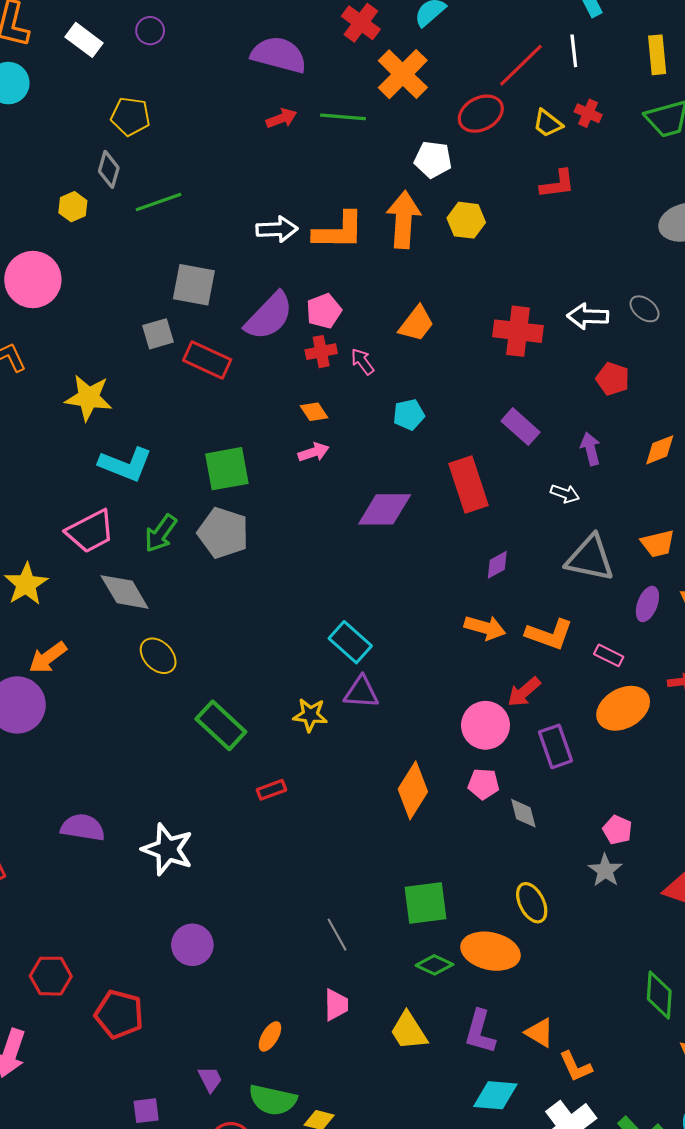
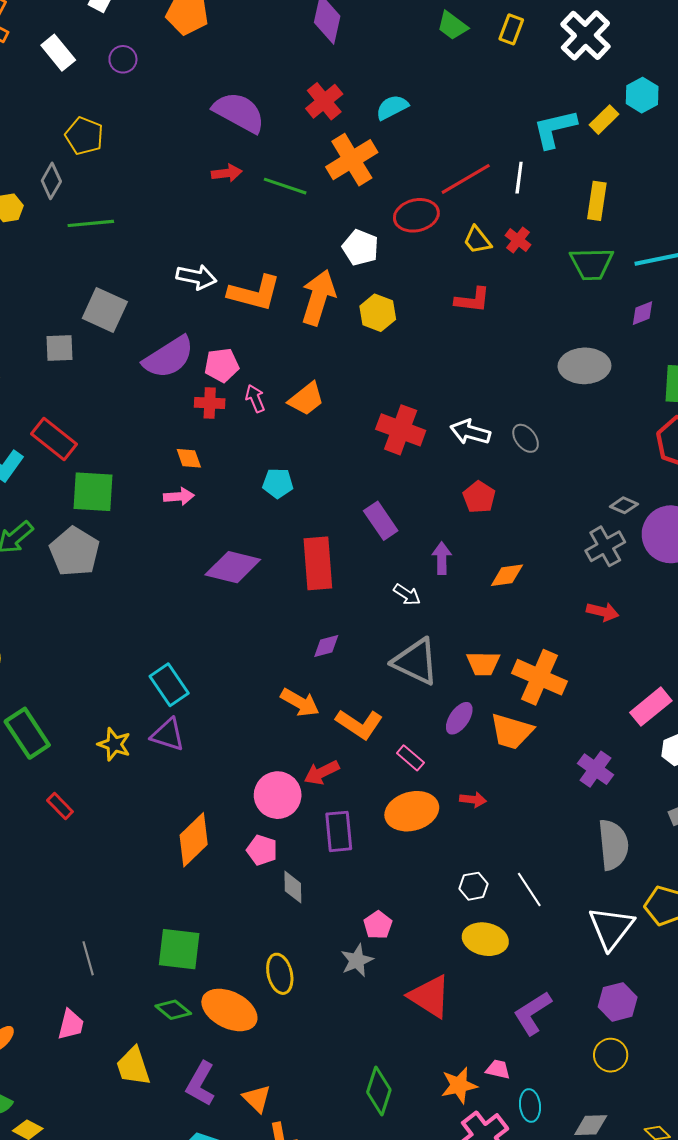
red rectangle: (207, 360) -> (54, 439), moved
pink arrow: (362, 362) -> (255, 398), moved
red rectangle: (271, 790) -> (60, 806), turned 52

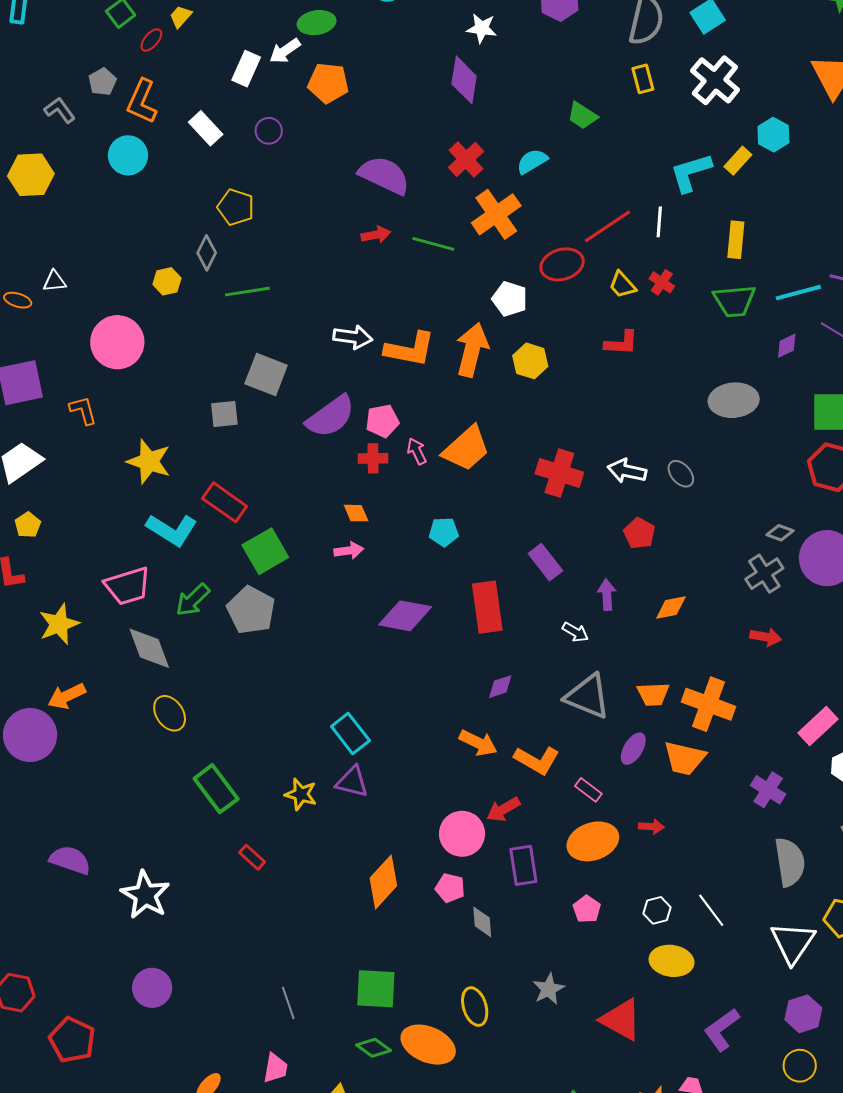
green trapezoid: (452, 26) -> (582, 116), moved
yellow rectangle: (511, 29) -> (643, 79), turned -32
orange trapezoid: (306, 399) -> (466, 449), size x1.4
green square: (93, 492) -> (265, 551), turned -30
pink pentagon: (378, 925) -> (587, 909), moved

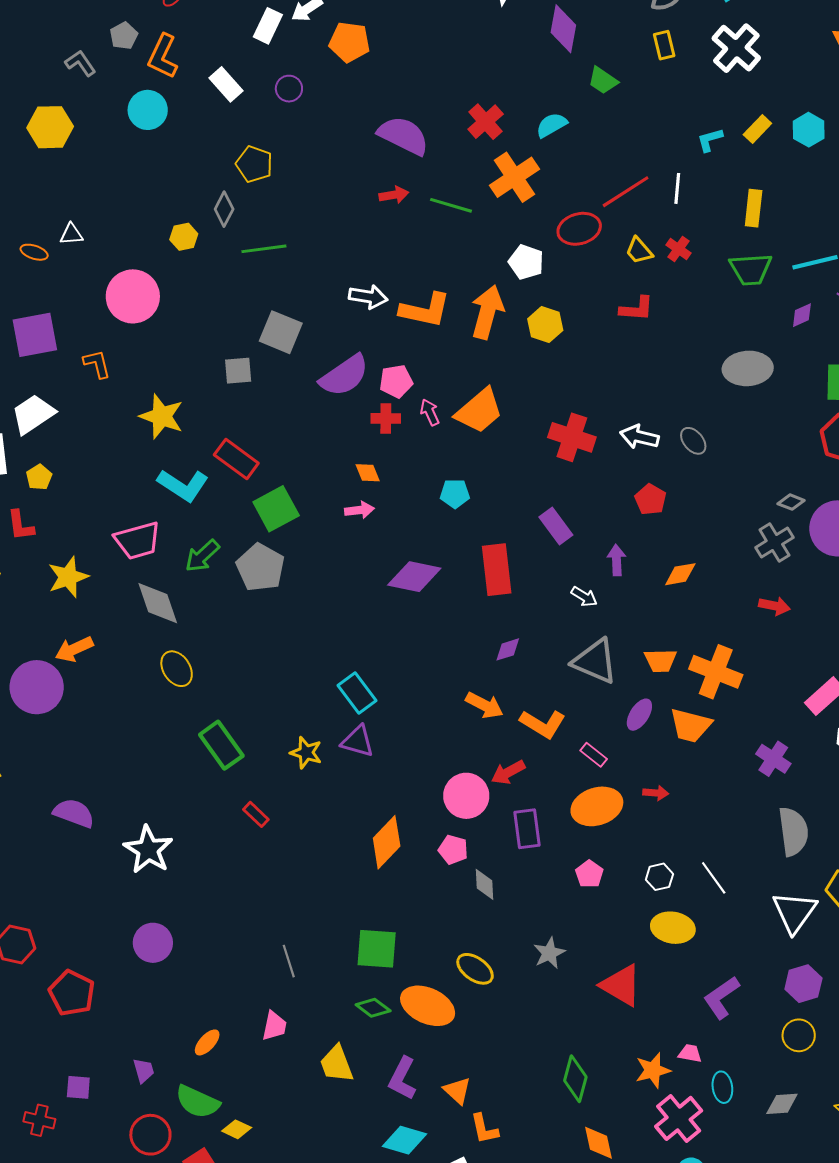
purple diamond: (464, 80) -> (563, 29), moved
cyan hexagon: (773, 135) -> (809, 130), moved
cyan L-shape: (691, 172) -> (710, 140), size x0.6
yellow ellipse: (475, 1007) -> (475, 969), turned -39

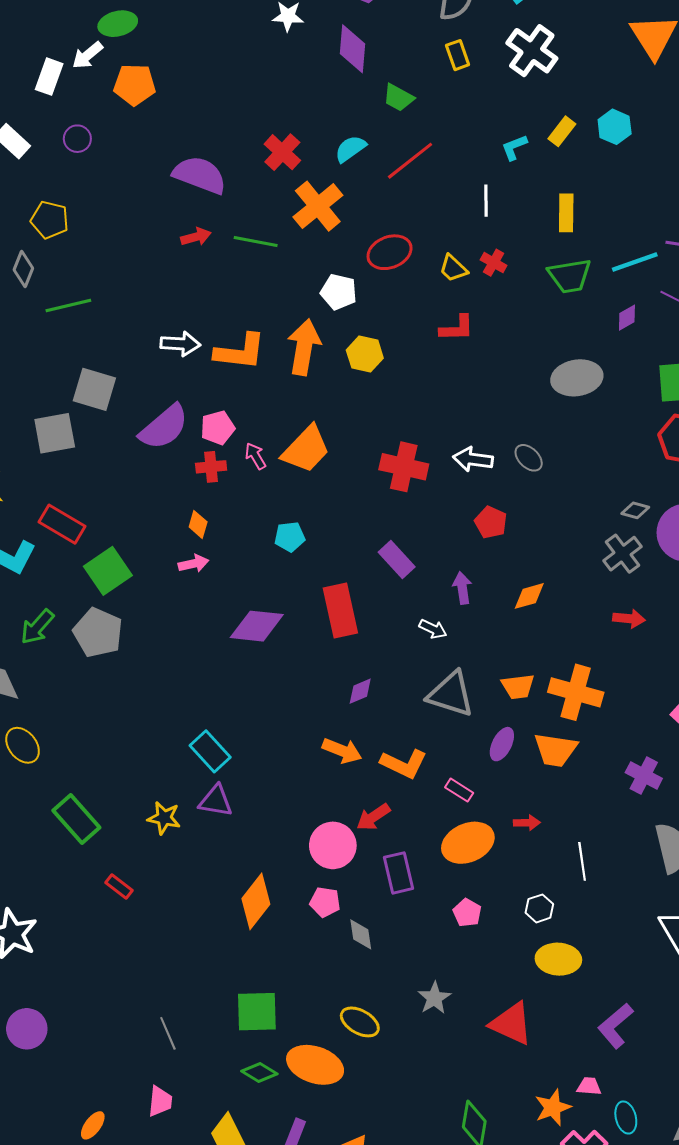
red line: (626, 192) -> (410, 161), moved
gray square: (238, 371) -> (55, 433), size x1.4
orange diamond: (368, 473) -> (198, 524), turned 44
white line: (714, 878) -> (582, 861), moved, turned 33

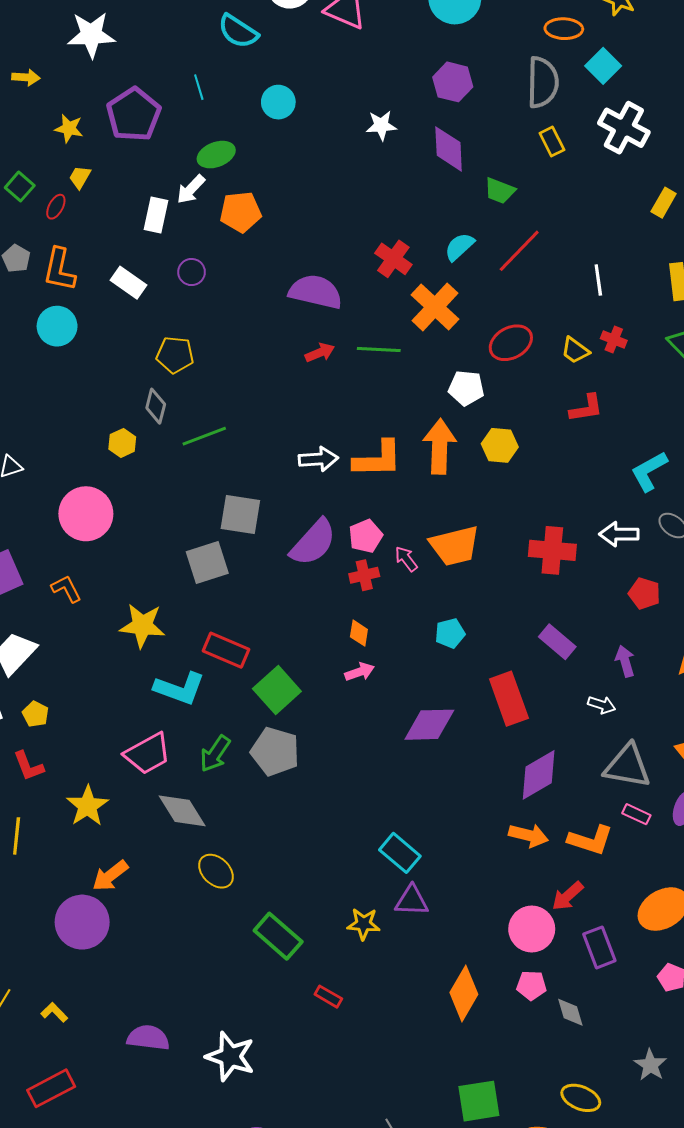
cyan L-shape: (514, 147) -> (649, 471), moved, size x1.5
orange trapezoid: (306, 449) -> (455, 546), turned 40
purple diamond: (360, 691) -> (539, 775), size x1.8
pink rectangle: (459, 790) -> (636, 814), moved

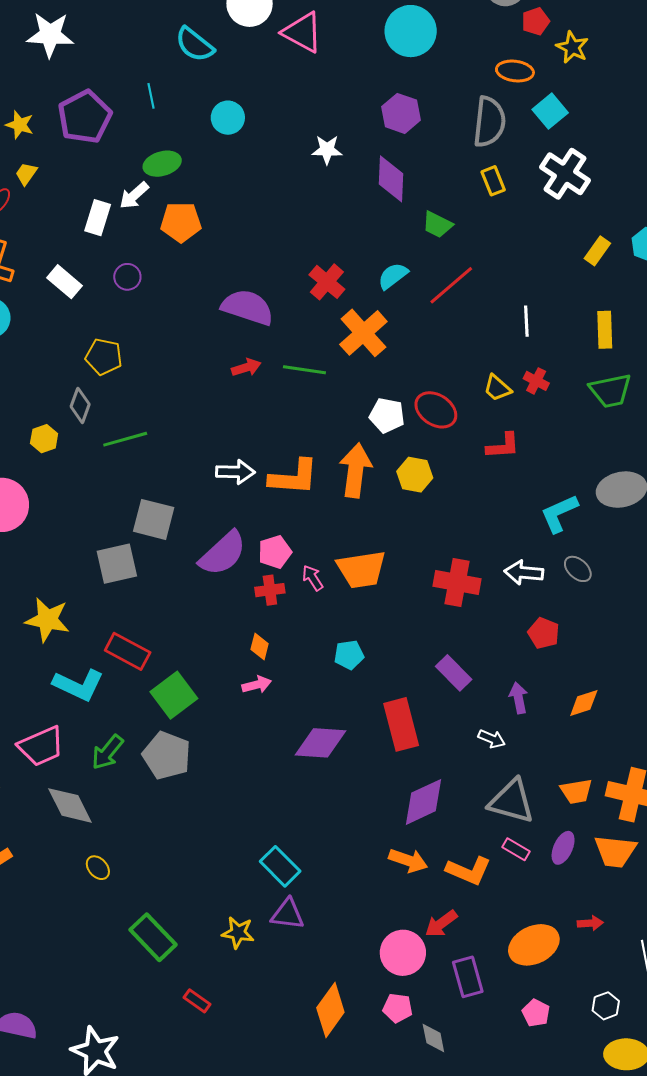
red ellipse: (511, 343) -> (436, 410), moved, turned 57
yellow ellipse: (216, 871) -> (98, 868), size x0.7

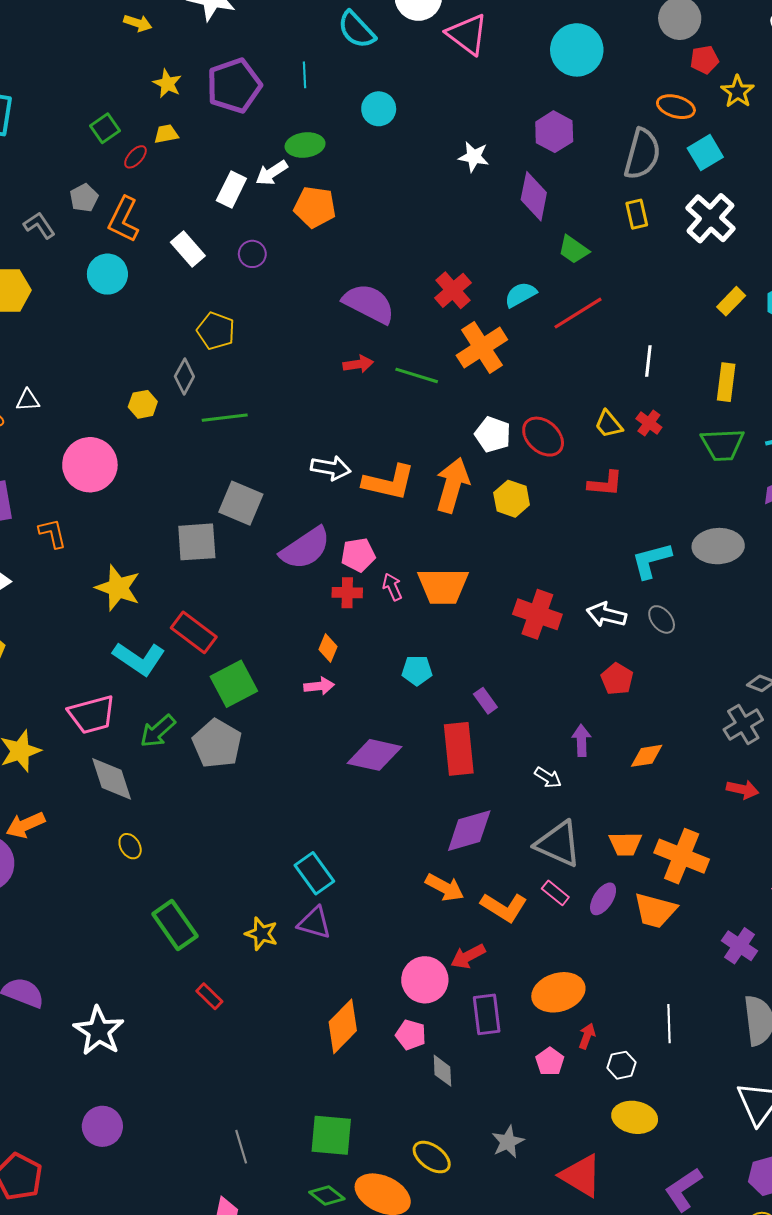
yellow trapezoid: (26, 174) -> (166, 134), turned 35
purple rectangle: (454, 673) -> (485, 701), moved, size x0.7
red arrow: (590, 923) -> (587, 1036), moved, turned -75

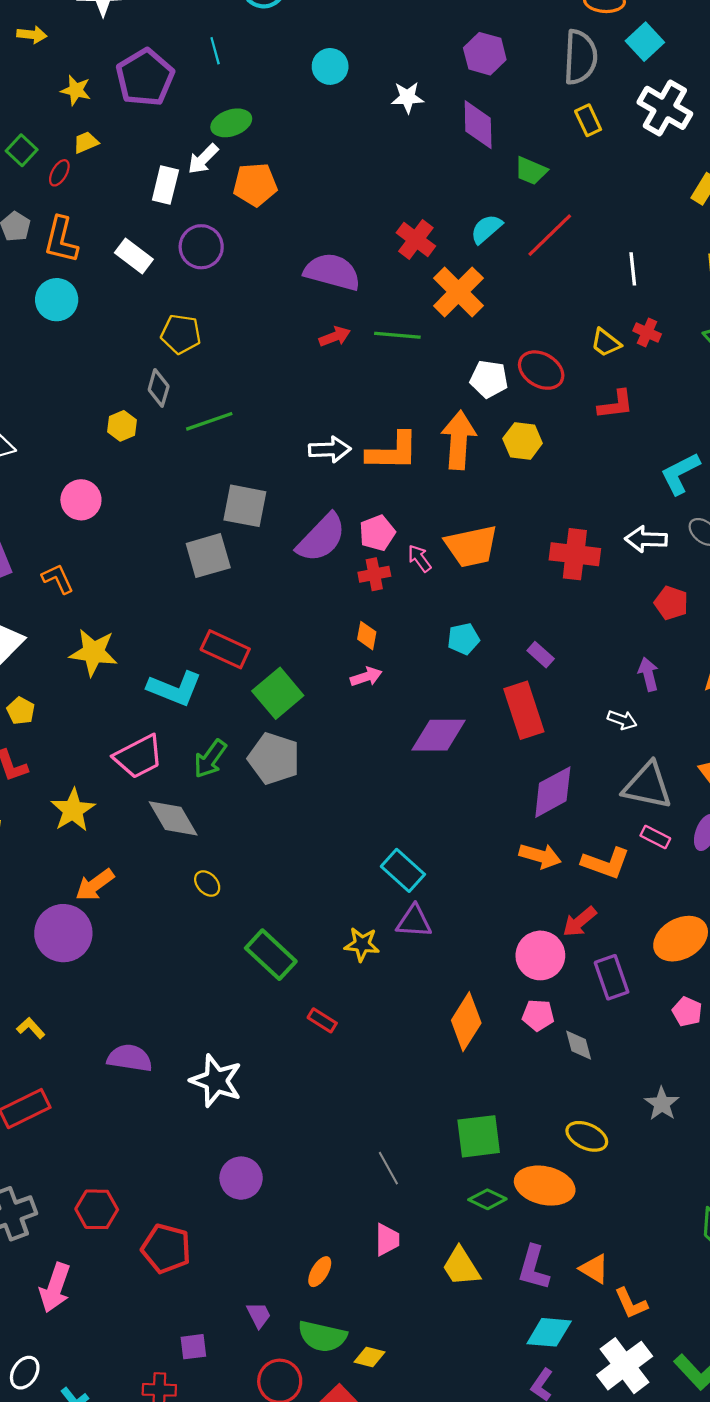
cyan circle: (379, 109) -> (330, 66), moved
purple circle: (252, 254) -> (201, 247), size x1.5
pink circle: (90, 465) -> (81, 500), size x0.7
yellow star: (118, 588) -> (93, 652), moved

